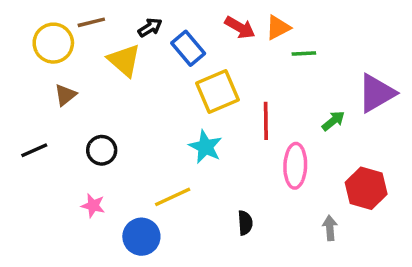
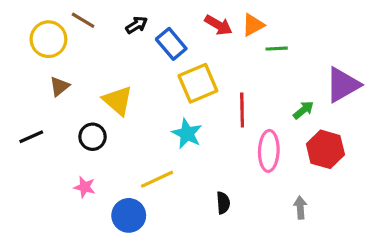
brown line: (91, 22) -> (83, 20), turned 45
yellow triangle: (124, 60) -> (118, 101), moved
red hexagon: (366, 188) -> (325, 149), moved

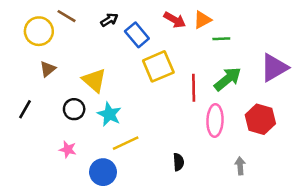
green arrow: (303, 110) -> (228, 79), moved, size x1.6
cyan star: (187, 134) -> (109, 114), moved
black line: (31, 137) -> (25, 109), turned -36

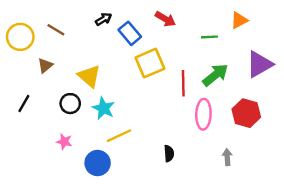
brown line: (67, 16) -> (56, 30), moved
orange triangle: (202, 20) -> (239, 20), moved
yellow circle: (39, 31) -> (20, 37), moved

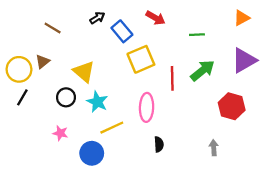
orange triangle: (239, 20) -> (242, 18), moved
yellow circle: (20, 37) -> (19, 69), moved
pink ellipse: (203, 114) -> (147, 107), moved

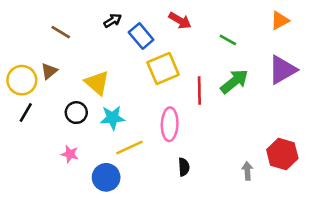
green line: (197, 35) -> (228, 40), turned 32
cyan star: (97, 102) -> (113, 118), turned -30
red hexagon: (232, 106) -> (282, 154), moved

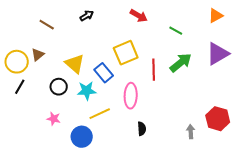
blue rectangle: (141, 36) -> (104, 73), moved

